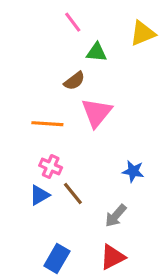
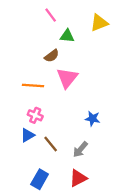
brown line: (73, 193) -> (51, 144), moved

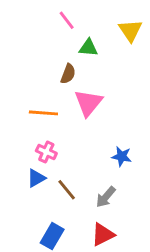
yellow triangle: (99, 23) -> (130, 30), turned -42
brown semicircle: (52, 56) -> (68, 74), turned -32

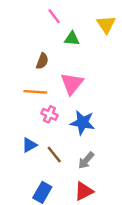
brown semicircle: (68, 74) -> (42, 61), moved
pink cross: (46, 152) -> (49, 114), moved
blue star: (122, 156) -> (83, 123), moved, size x1.5

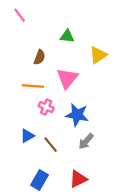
pink line: (54, 16) -> (20, 15), moved
yellow triangle: (106, 24) -> (98, 55), moved, turned 30
gray arrow: (86, 160) -> (86, 141), moved

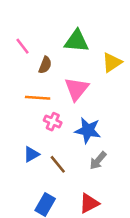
pink line: (20, 15) -> (22, 46), moved
green triangle: (67, 36) -> (77, 41), size x1.5

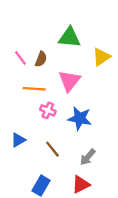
pink line: (22, 46) -> (20, 58), moved
blue triangle: (31, 154) -> (18, 140), moved
gray arrow: (98, 161) -> (88, 157), moved

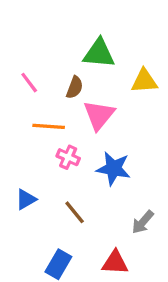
yellow triangle: (101, 57) -> (144, 81), turned 30
brown semicircle: (41, 59) -> (75, 87), moved
gray arrow: (88, 157) -> (143, 222), moved
red triangle: (81, 184) -> (115, 263), turned 30

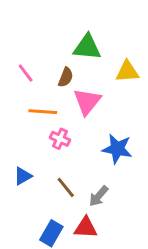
blue star: (114, 169) -> (117, 149), moved
gray arrow: (143, 222) -> (99, 196), moved
red triangle: (115, 263) -> (86, 228), moved

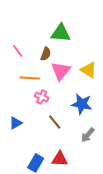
yellow triangle: (127, 71) -> (89, 70), moved, turned 36
brown line: (66, 187) -> (55, 122), moved
gray arrow: (99, 196) -> (88, 135), moved

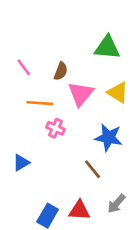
green triangle: (61, 33) -> (107, 47), moved
brown line: (55, 122) -> (93, 169), moved
gray arrow: (88, 135) -> (116, 204), moved

